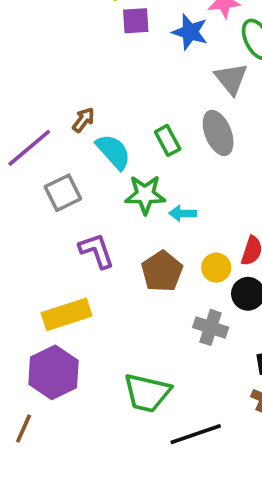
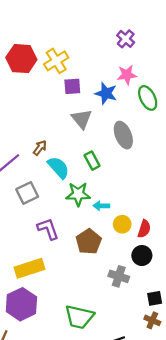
gray triangle: (231, 79) -> (82, 119), moved
gray ellipse: (218, 133) -> (123, 135), moved
yellow circle: (216, 268) -> (122, 224), moved

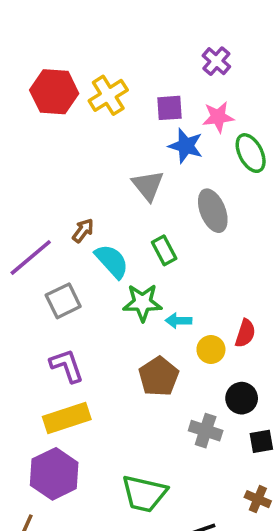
purple square: (72, 86) -> (169, 108), moved
purple L-shape: (48, 229) -> (67, 366), moved
red semicircle: (144, 229) -> (245, 333), moved
black square: (155, 298) -> (261, 441), moved

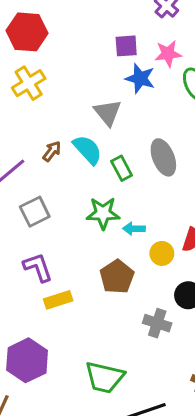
yellow cross: (108, 95) -> (29, 83), moved
gray ellipse: (213, 211) -> (163, 157), moved
cyan semicircle: (112, 261) -> (87, 150), moved
yellow rectangle: (67, 418) -> (58, 300), moved, size x0.7

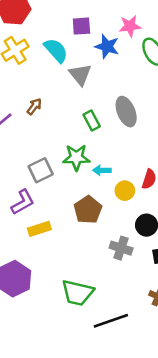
purple square: (126, 46) -> (81, 26), moved
cyan semicircle: (87, 150) -> (56, 50), moved
gray square: (35, 212) -> (41, 170), moved
purple L-shape: (38, 267) -> (23, 202), turned 80

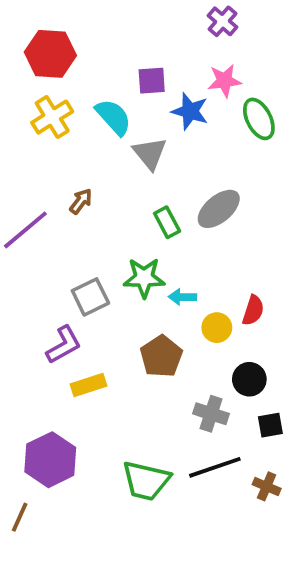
gray ellipse: (126, 112) -> (219, 209), turned 72
black line: (111, 321) -> (215, 467), moved

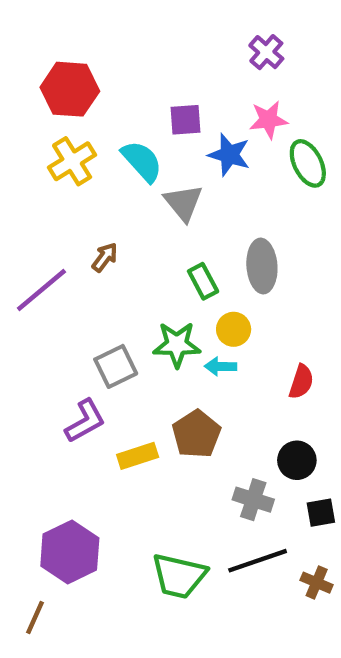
gray ellipse: (219, 209) -> (262, 266), turned -54
yellow circle: (217, 328) -> (234, 329), moved
yellow rectangle: (89, 385) -> (138, 456), moved

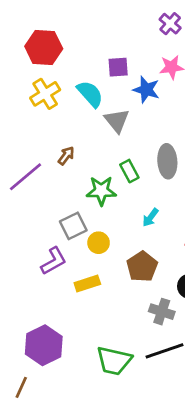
yellow circle: (234, 329) -> (99, 243), moved
green star: (177, 345) -> (101, 191), moved
cyan arrow: (220, 366) -> (150, 217), moved, turned -54
brown pentagon: (196, 434) -> (142, 267), moved

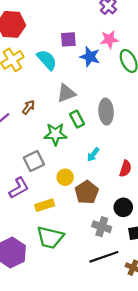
gray triangle: (117, 121) -> (66, 93), moved, turned 48
yellow circle: (99, 243) -> (65, 177), moved
green trapezoid: (114, 361) -> (50, 237), moved

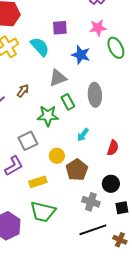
blue star: (90, 57) -> (81, 55), moved

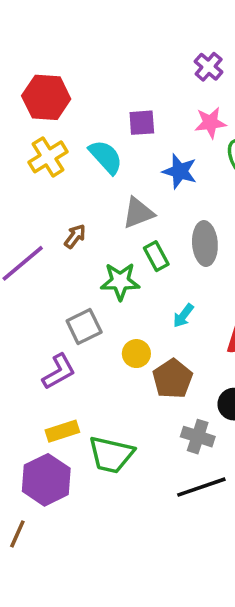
yellow rectangle: (38, 182) -> (62, 431), moved

